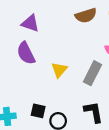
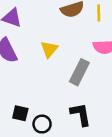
yellow triangle: (59, 70) -> (49, 49), moved

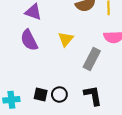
black circle: (42, 124) -> (59, 94), moved

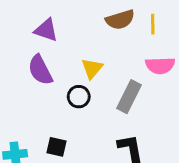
black circle: (59, 94) -> (79, 97), moved

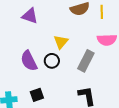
purple semicircle: (40, 70) -> (29, 61), moved
black square: (57, 147) -> (37, 95), turned -32

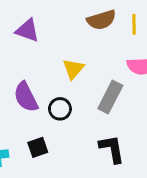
black circle: (52, 61) -> (60, 109), moved

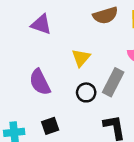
black circle: (60, 109) -> (86, 92), moved

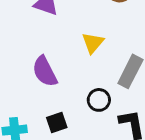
black circle: (86, 92) -> (99, 100), moved

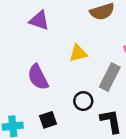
yellow triangle: (93, 43) -> (78, 53), turned 36

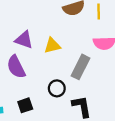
purple triangle: (39, 20) -> (24, 40), moved

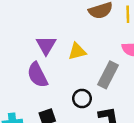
purple triangle: (24, 40) -> (46, 45), turned 42

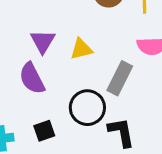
black circle: (82, 98) -> (87, 108), size x1.5

